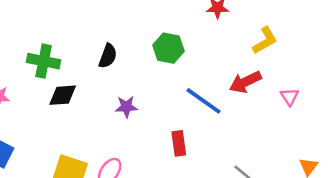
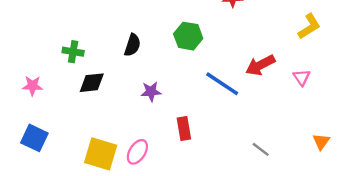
yellow L-shape: (265, 41) -> (309, 26), moved
green cross: (44, 61) -> (73, 52), size x0.7
red rectangle: (179, 143) -> (184, 129), moved

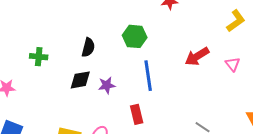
black diamond: (92, 83) -> (80, 80), moved
blue line: (222, 84) -> (148, 76), moved, turned 52

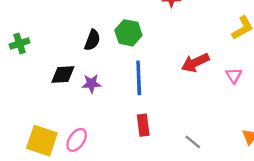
black semicircle: (88, 47) -> (92, 40), moved
green cross: (39, 57) -> (20, 43), turned -30
red rectangle: (137, 114) -> (143, 125), moved

